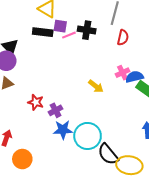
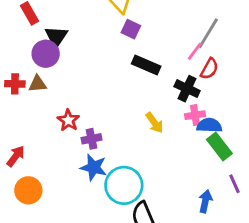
black cross: (87, 30) -> (187, 89), moved
black rectangle: (43, 32) -> (146, 65), moved
pink line: (69, 35) -> (195, 51), moved, turned -48

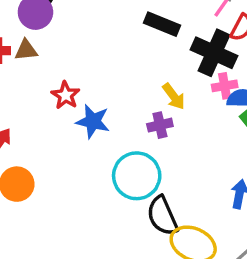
black cross: (187, 89) -> (214, 53), size x1.4
purple cross: (91, 139) -> (160, 125), moved
blue star: (94, 167) -> (93, 121), moved

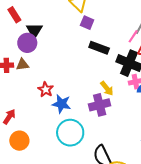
purple cross: (160, 125) -> (100, 105), size x1.5
cyan circle: (137, 176) -> (70, 133), moved

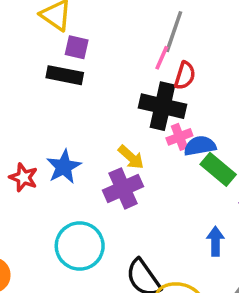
black rectangle: (99, 48) -> (65, 75), moved
blue star: (61, 104) -> (64, 167), moved, turned -30

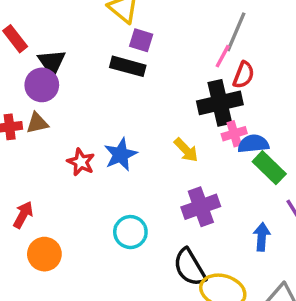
black cross: (162, 106) -> (220, 103), turned -30
purple cross: (123, 188) -> (201, 207), moved
cyan circle: (80, 246) -> (130, 232), size x0.7

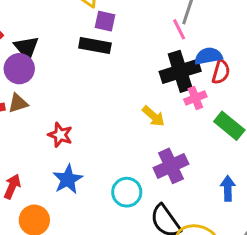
pink line: (223, 56) -> (179, 29), turned -50
red semicircle: (244, 75) -> (221, 72), moved
blue semicircle: (253, 144) -> (208, 56), moved
blue star: (121, 154) -> (68, 179), moved
cyan circle: (130, 232) -> (127, 192), moved

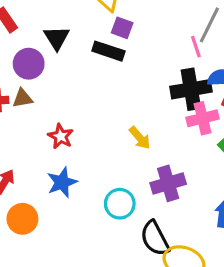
black triangle: (27, 48) -> (57, 38), moved
pink cross: (195, 98) -> (202, 118), size x1.4
yellow arrow: (153, 116) -> (140, 138), moved

